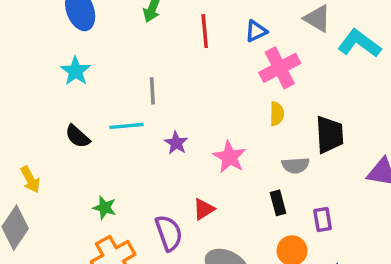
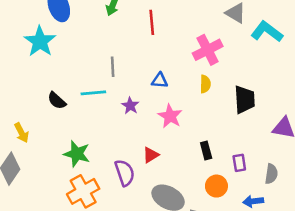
blue triangle: (256, 31) -> (160, 81), moved, turned 30
cyan star: (76, 71) -> (40, 41), moved, size x1.4
gray semicircle: (296, 165) -> (271, 174), moved, turned -78
green star: (105, 208) -> (77, 154), size x1.5

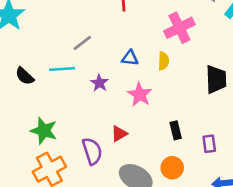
gray line: (113, 67) -> (82, 43), turned 54
yellow semicircle: (205, 84) -> (164, 61), moved
orange circle: (216, 186) -> (172, 168), moved

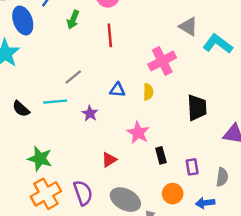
pink star: (140, 95) -> (138, 133), moved
purple semicircle: (92, 151) -> (83, 193), moved
orange circle: (172, 168) -> (173, 194), moved

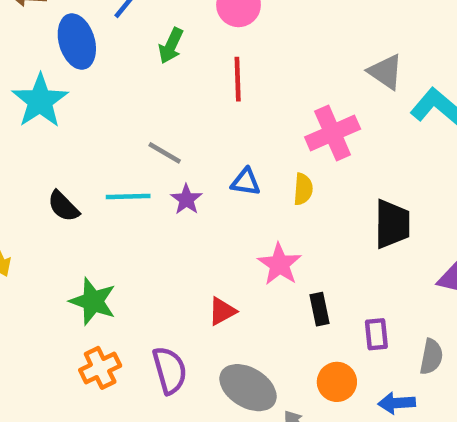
gray line: (73, 77) -> (165, 153), turned 66
purple star: (90, 113) -> (186, 199), moved
orange cross: (46, 194) -> (100, 368), size x0.7

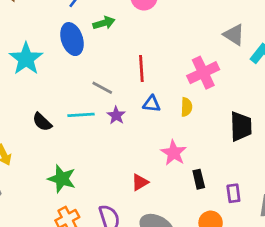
blue ellipse: (77, 42) -> (72, 39), moved
green arrow: (171, 46) -> (104, 23), turned -130
red line: (238, 79) -> (141, 69), moved

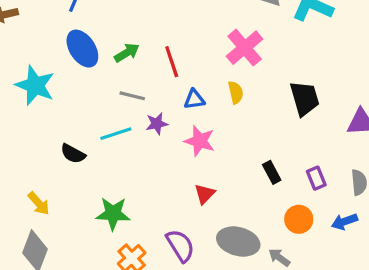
green arrow: (104, 23) -> (127, 53), moved
purple star: (116, 115) -> (157, 124), turned -30
pink star: (174, 153) -> (200, 141), moved

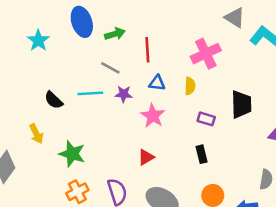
cyan star: (35, 85) -> (38, 40), size x0.7
purple rectangle: (316, 178) -> (206, 119), moved, turned -66
yellow arrow: (39, 203) -> (36, 134), moved

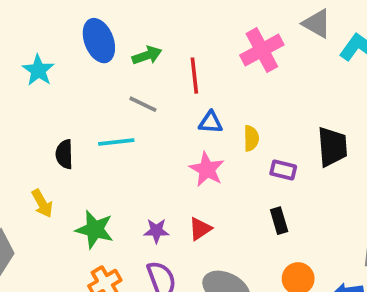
pink cross: (206, 54) -> (262, 50), moved
yellow semicircle: (190, 86) -> (251, 138), moved
purple star: (124, 94) -> (156, 231), moved
black semicircle: (54, 100) -> (64, 154), turned 48

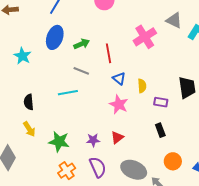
blue ellipse: (99, 41) -> (55, 37), turned 45
blue triangle: (211, 122) -> (119, 78), turned 40
black semicircle: (64, 154) -> (29, 102), moved

